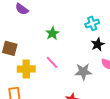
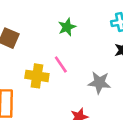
yellow cross: (26, 69) -> (37, 76), moved

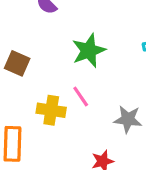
green star: (67, 27) -> (89, 51), size x1.5

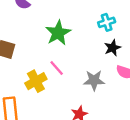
yellow cross: (51, 110) -> (36, 81), turned -30

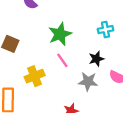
black star: (112, 48) -> (96, 59), moved
pink line: (57, 68) -> (62, 60), moved

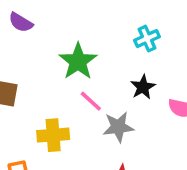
yellow cross: (35, 76) -> (53, 135), turned 30
gray star: (88, 81) -> (118, 127), moved

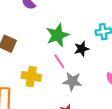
black star: (143, 87) -> (82, 49), moved

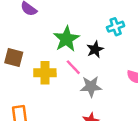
yellow cross: (31, 76) -> (45, 73), moved

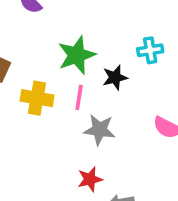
pink line: (73, 67) -> (79, 97), turned 42

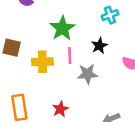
black star: (115, 78) -> (99, 46), moved
red star: (90, 179) -> (60, 109), moved

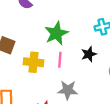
gray star: (88, 74) -> (68, 90), moved

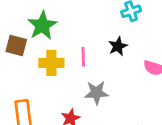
green star: (56, 33) -> (42, 26), moved

